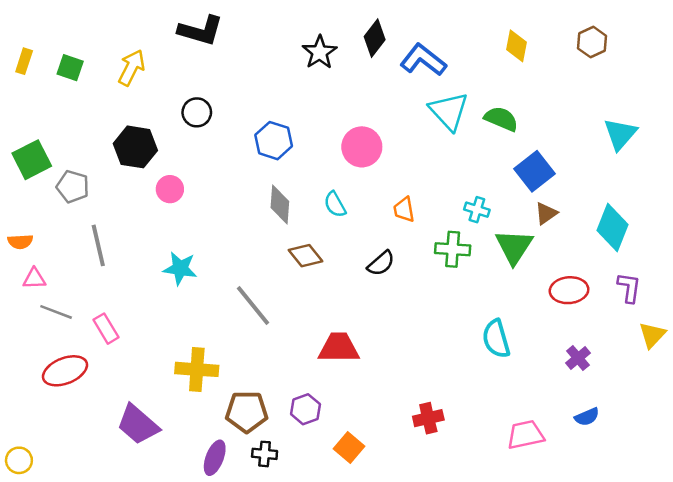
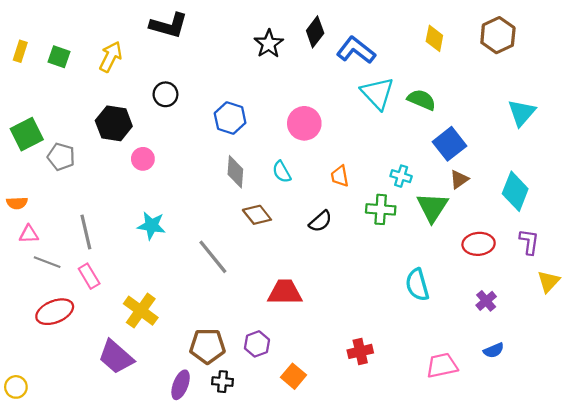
brown hexagon: (592, 42) -> (498, 35), size x1.4
gray line: (98, 245) -> (86, 232), moved
yellow cross: (197, 369) -> (141, 311), moved, turned 32

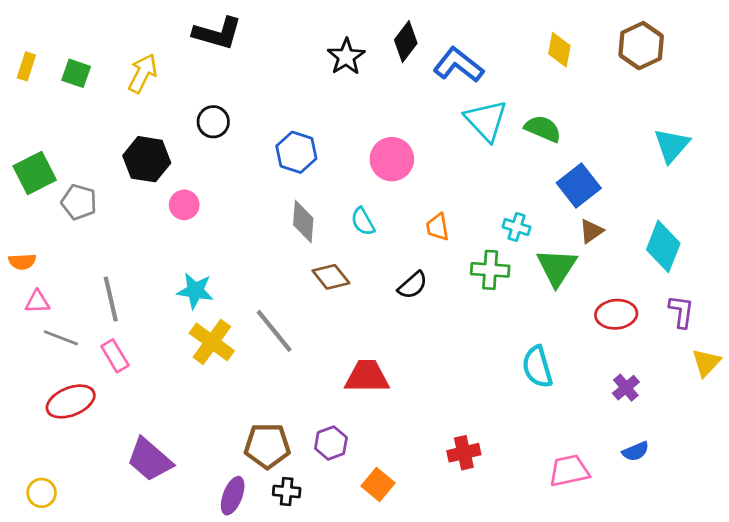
yellow cross: (141, 311) -> (212, 342), moved
yellow circle: (16, 387) -> (42, 493), moved

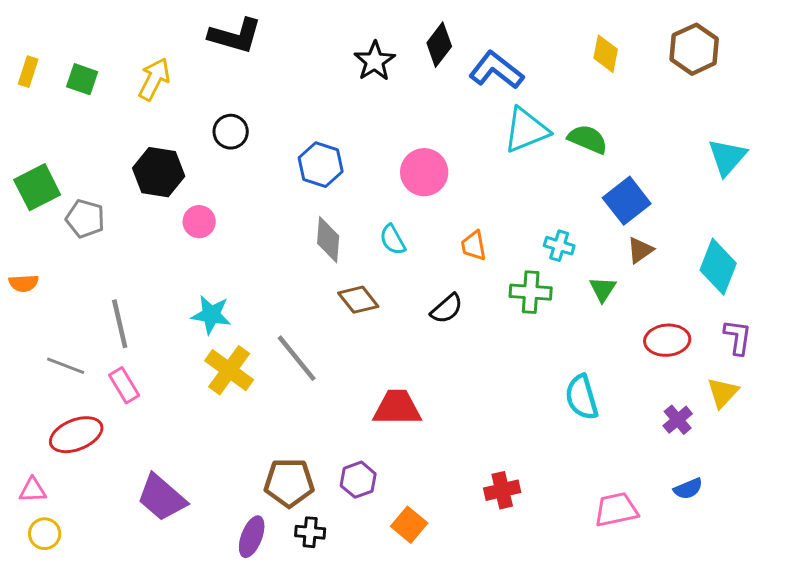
cyan triangle: (486, 120) -> (526, 130), turned 51
green triangle: (557, 267) -> (603, 289), size x0.6
pink triangle: (37, 302) -> (33, 490), moved
yellow triangle: (706, 363) -> (723, 393), moved

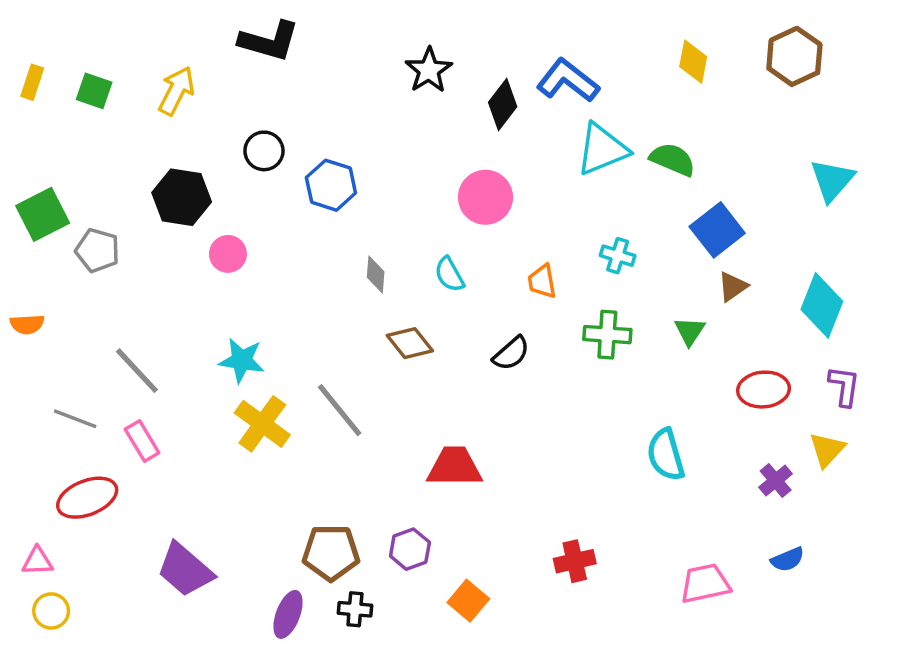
black diamond: (439, 45) -> (503, 105), moved
blue hexagon: (321, 165) -> (331, 185), moved
gray diamond: (328, 240) -> (376, 274), size x0.7
cyan cross: (559, 246) -> (618, 256), moved
gray line: (120, 324) -> (137, 371), turned -30

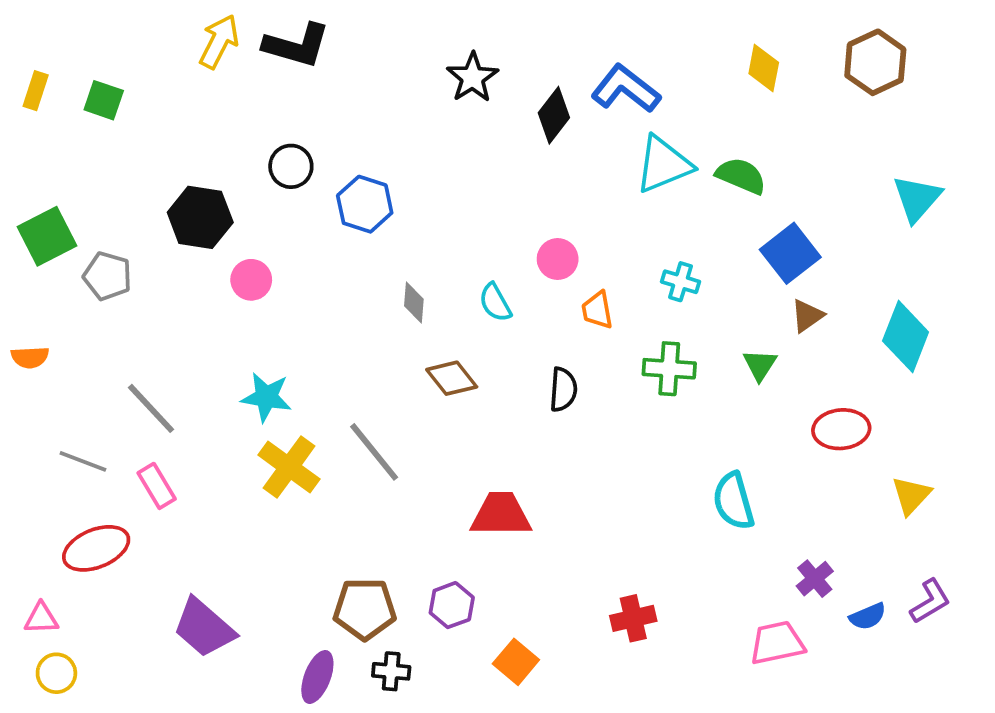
yellow arrow: (176, 91) -> (219, 42), moved
pink circle: (485, 197) -> (558, 259), moved, size x0.7
black semicircle: (511, 353) -> (563, 390), turned -45
purple L-shape: (844, 386) -> (930, 601), moved, turned 51
purple cross: (776, 480) -> (815, 579), moved

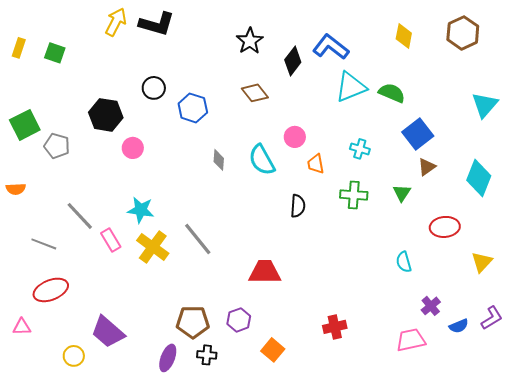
cyan semicircle: (495, 303) -> (262, 160), size x1.5
brown diamond: (452, 378) -> (255, 93), moved
pink rectangle: (157, 486) -> (111, 240), moved
cyan semicircle: (733, 501) -> (404, 262), moved, size x0.7
yellow circle: (56, 673) -> (74, 356), moved

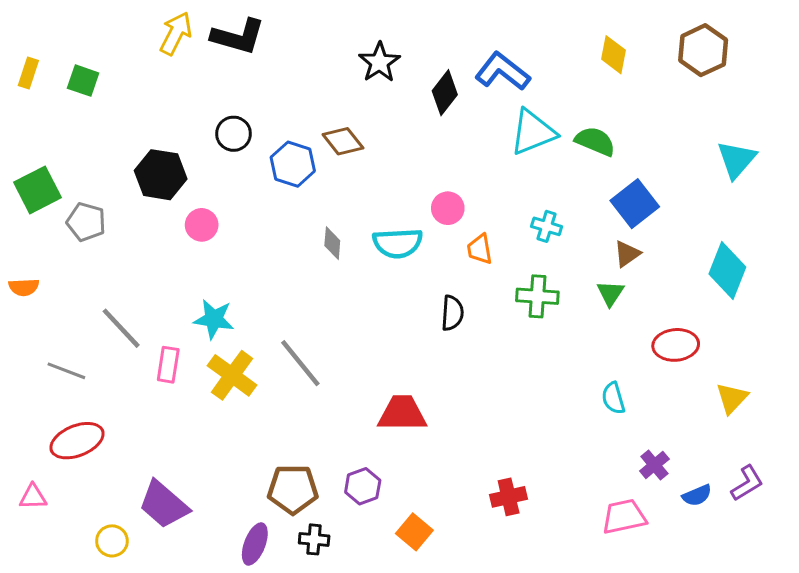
brown diamond: (255, 93) -> (343, 141), moved
cyan semicircle: (262, 160) -> (398, 243), turned -64
brown triangle: (427, 167) -> (627, 254), moved
pink rectangle: (111, 240) -> (168, 365), turned 40

